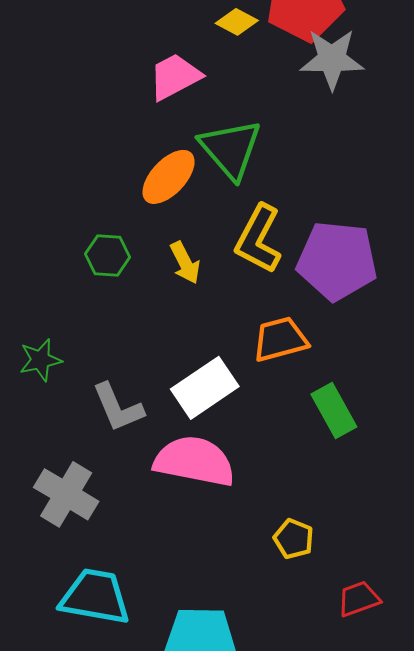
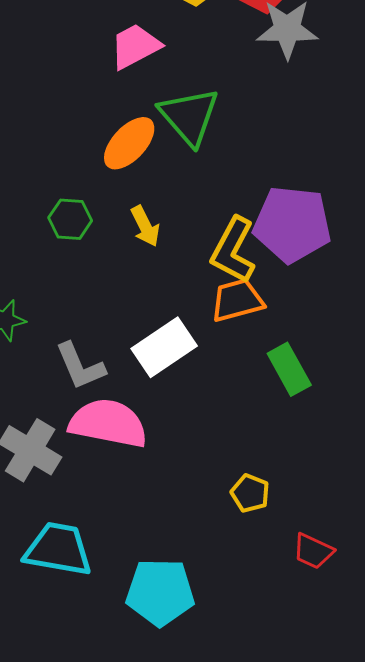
yellow L-shape: (258, 239) -> (233, 250), moved
pink semicircle: (194, 461) -> (108, 423), moved
red trapezoid: (359, 599) -> (313, 551), turned -135

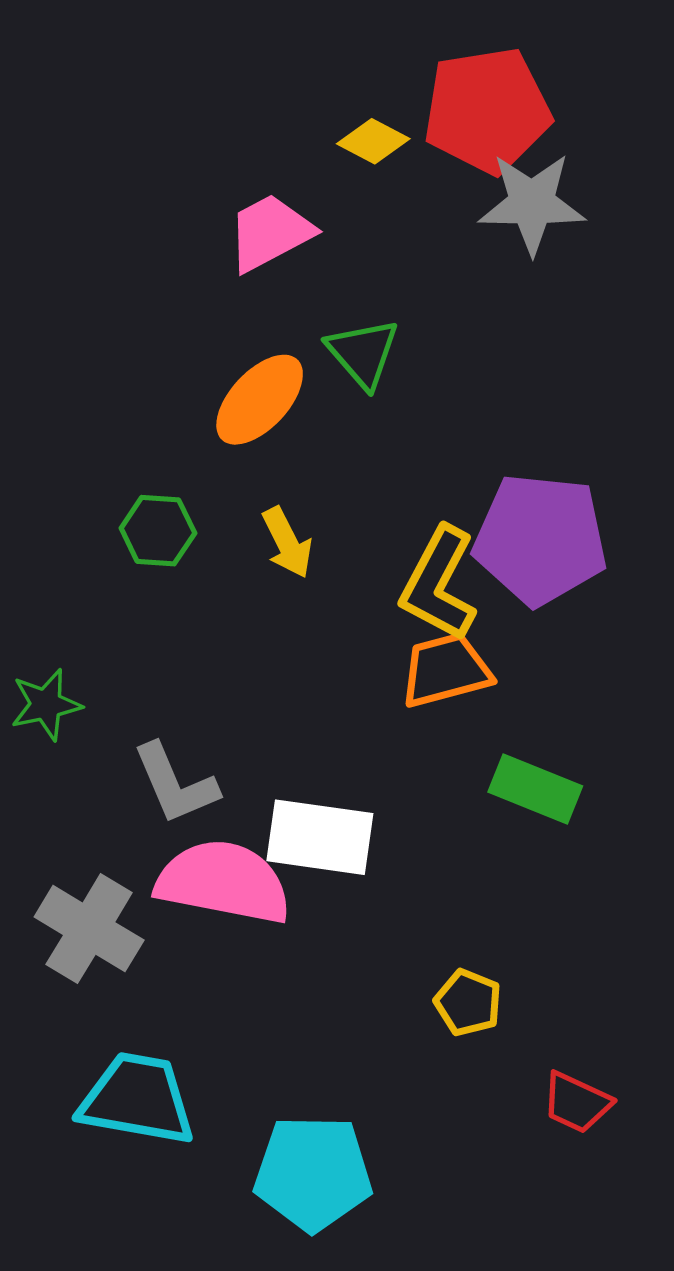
green triangle: (189, 116) -> (363, 353), size x0.7
white rectangle: (164, 347) -> (320, 837), moved, turned 42
green rectangle: (289, 369) -> (535, 789), turned -39

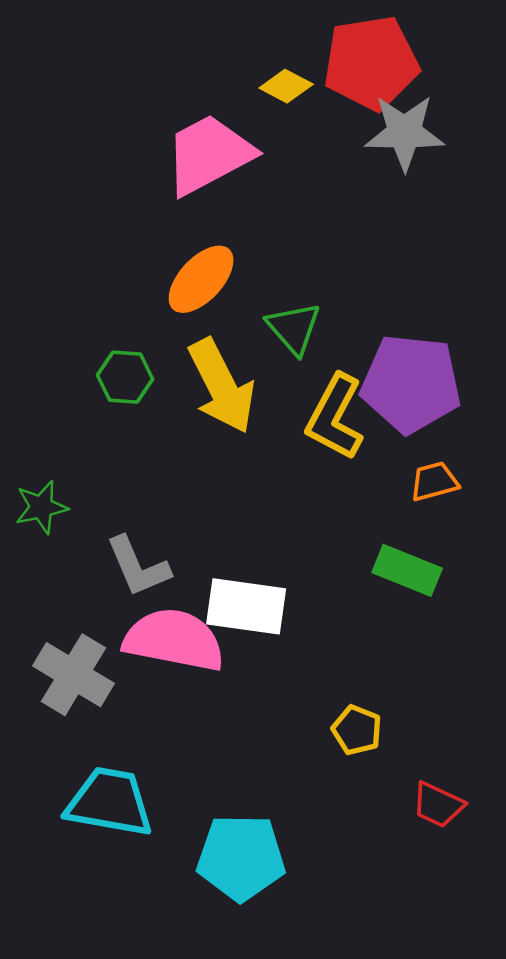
pink trapezoid: (270, 233) -> (209, 154), size x1.4
green triangle: (363, 353) -> (294, 328), moved
yellow arrow: (287, 543) -> (222, 386), size x1.8
orange trapezoid: (446, 670) -> (434, 481), moved, size x0.7

